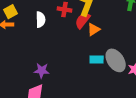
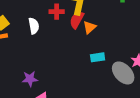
gray ellipse: (116, 60) -> (123, 73), moved
purple star: (42, 71) -> (30, 79), moved

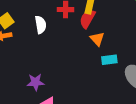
orange triangle: (89, 27) -> (97, 39), moved, turned -32

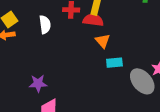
red semicircle: (87, 19) -> (93, 20), turned 66

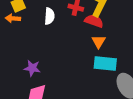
cyan rectangle: (114, 63) -> (105, 64), size x1.5

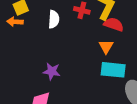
red semicircle: (94, 21) -> (114, 24), moved
purple star: (32, 68) -> (52, 71), moved

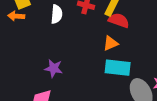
orange triangle: (106, 47) -> (111, 43), turned 35

